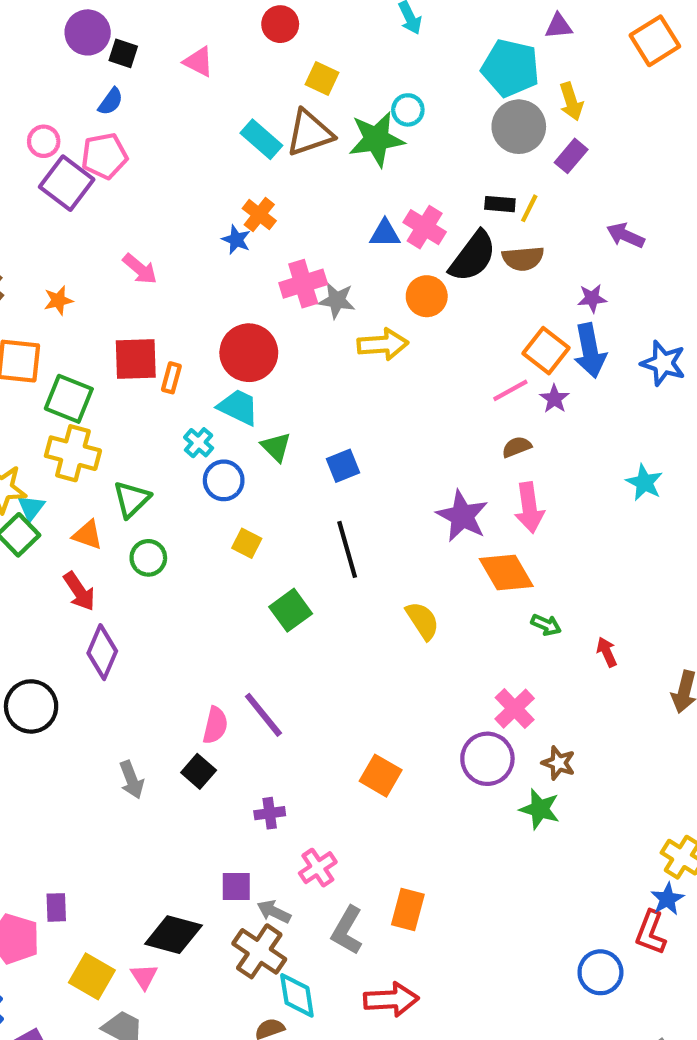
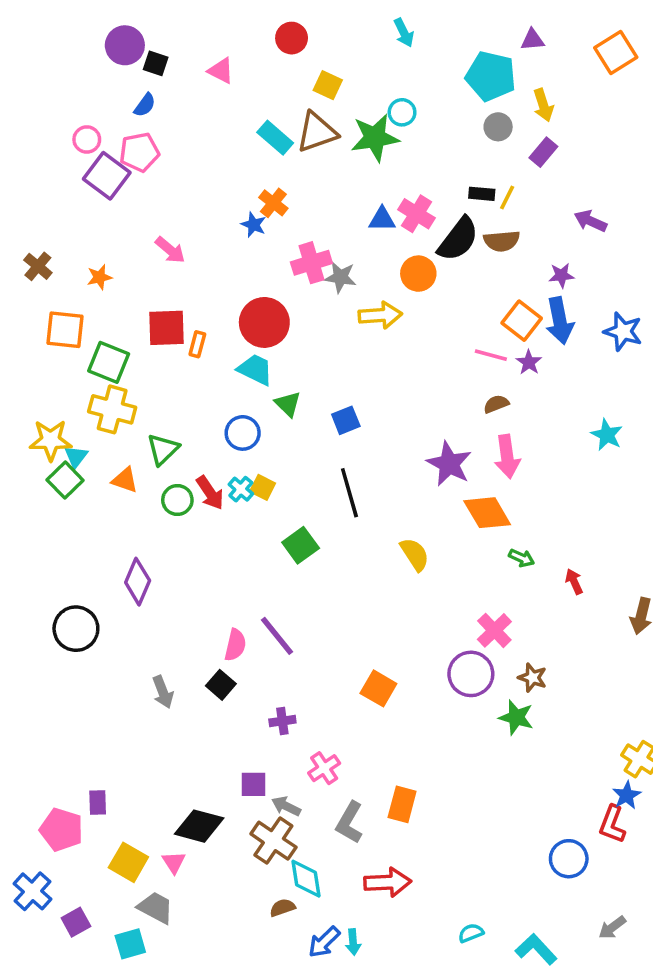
gray circle: (519, 127) -> (498, 127), size x0.6
pink line: (510, 390) -> (491, 355), turned 44
cyan cross: (199, 443) -> (241, 489), moved
red arrow: (79, 591) -> (210, 493), moved

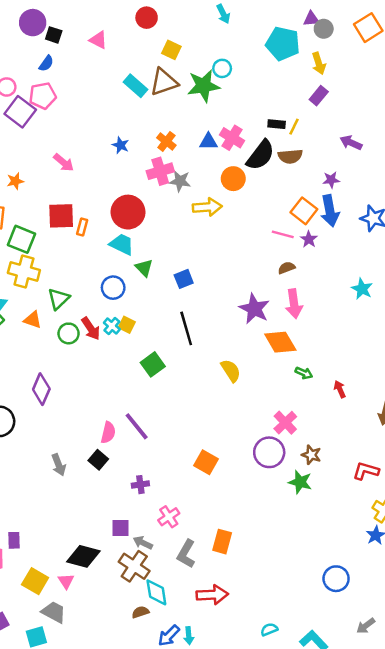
gray circle: (498, 127) -> (324, 29), moved
orange cross: (273, 203) -> (166, 141), moved
red L-shape: (612, 824) -> (366, 471), moved, turned 85

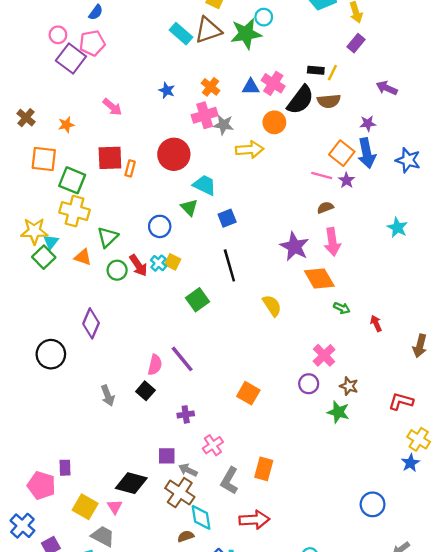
cyan trapezoid: (122, 244) -> (205, 185), moved
purple circle: (269, 452) -> (309, 384), size x0.7

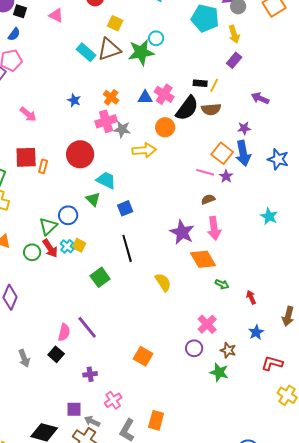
green triangle: (108, 237) -> (48, 226), moved
blue star: (410, 463) -> (256, 332), moved

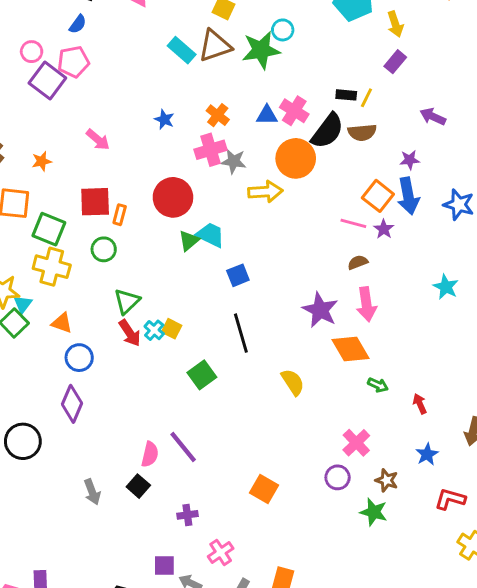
orange circle: (165, 127) -> (296, 158), size x1.4
green triangle: (93, 199) -> (189, 241), moved, turned 35
blue circle: (68, 215) -> (79, 358), moved
green circle: (32, 252) -> (104, 249), moved

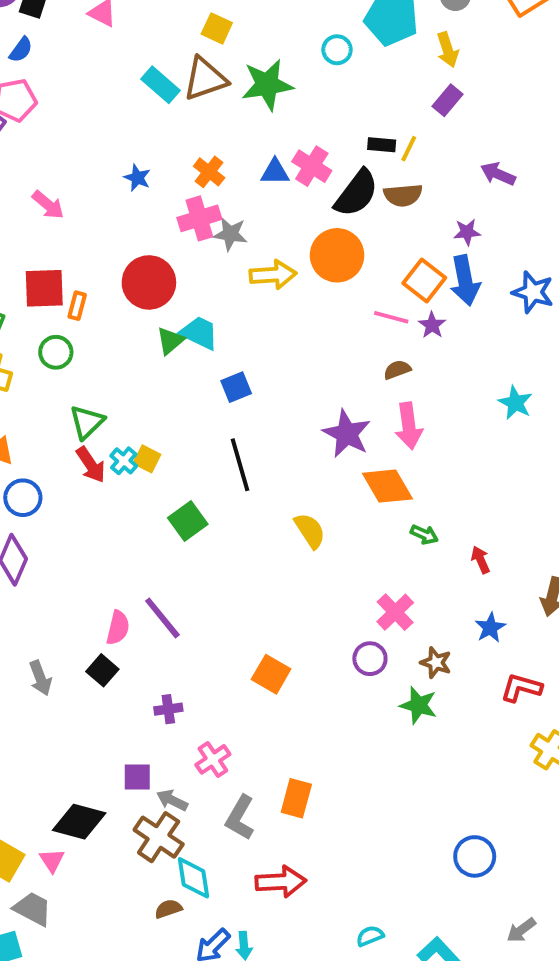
cyan circle: (283, 30) -> (337, 50), moved
orange circle: (296, 158) -> (337, 255), moved

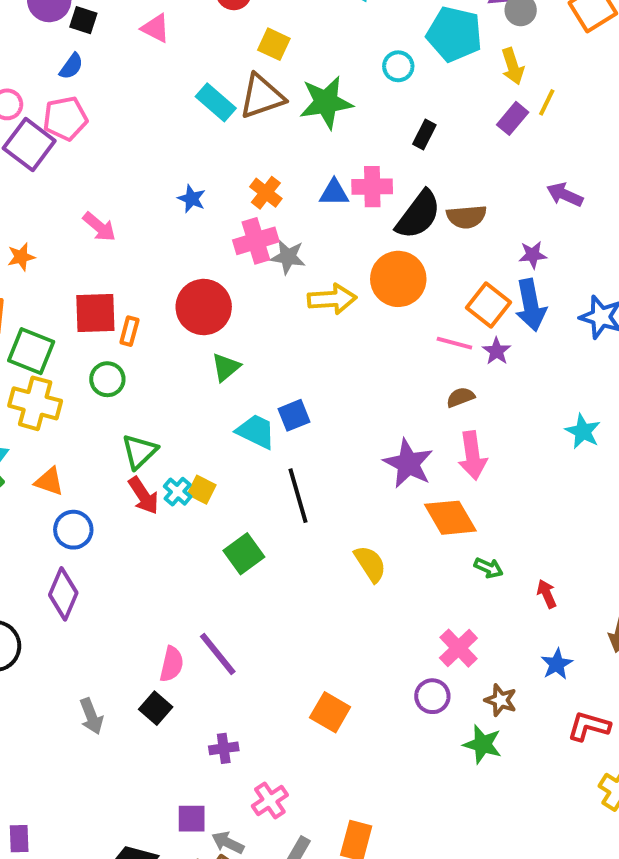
black rectangle: (382, 145) -> (424, 134), moved, turned -68
yellow line: (409, 149) -> (547, 102), moved
pink cross: (312, 166) -> (372, 187), turned -33
cyan trapezoid: (199, 333) -> (256, 431), moved

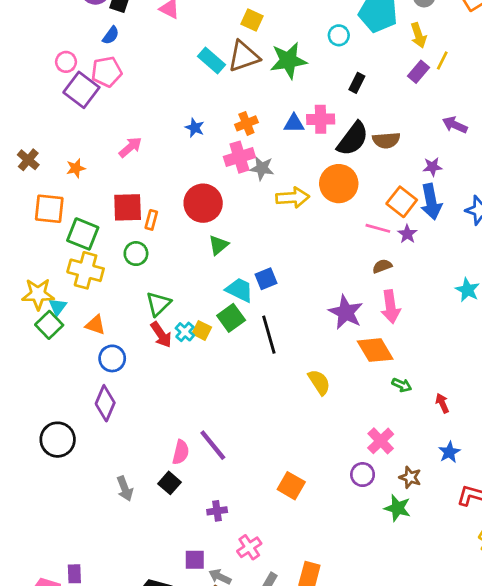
orange cross: (266, 193) -> (246, 123), turned 30
pink arrow: (99, 227) -> (130, 147), turned -80
green square: (244, 554) -> (231, 318), moved

